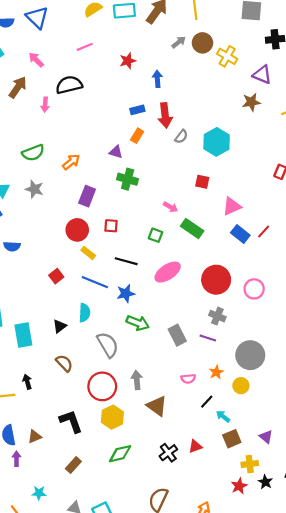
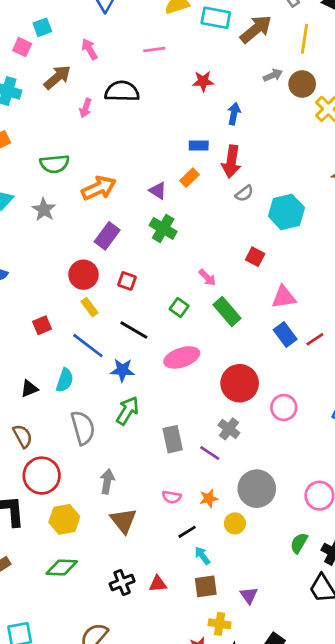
orange arrow: (71, 162) -> (99, 188), size x1.4
green arrow: (138, 323) -> (128, 411), turned -95
red circle: (102, 386) -> (42, 476), moved

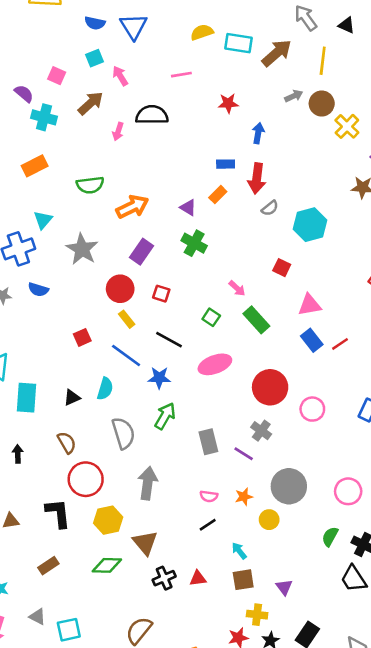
cyan square: (42, 27) -> (94, 58), moved
gray star: (44, 210) -> (82, 249), moved, size x1.4
gray arrow: (107, 482) -> (148, 483), size x1.4
brown triangle: (123, 521) -> (145, 543), moved
black line: (187, 532) -> (208, 525), moved

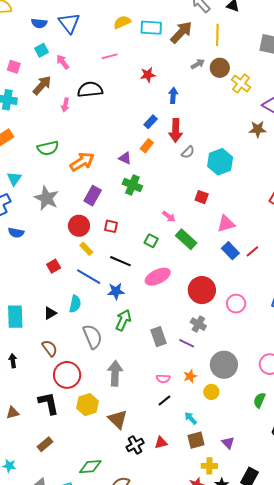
blue rectangle: (226, 164) -> (151, 122), turned -40
green diamond: (107, 565) -> (90, 467), moved

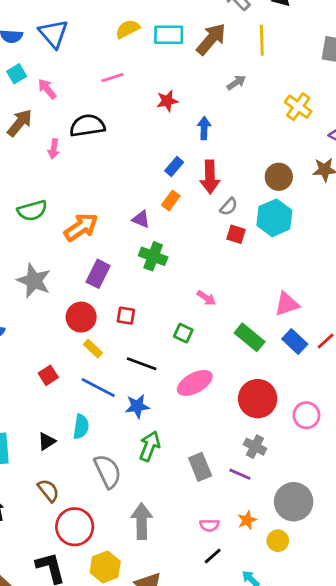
brown circle: (220, 68) -> (279, 177), moved
red square: (202, 197) -> (236, 234), moved
green rectangle: (186, 239) -> (250, 337), moved

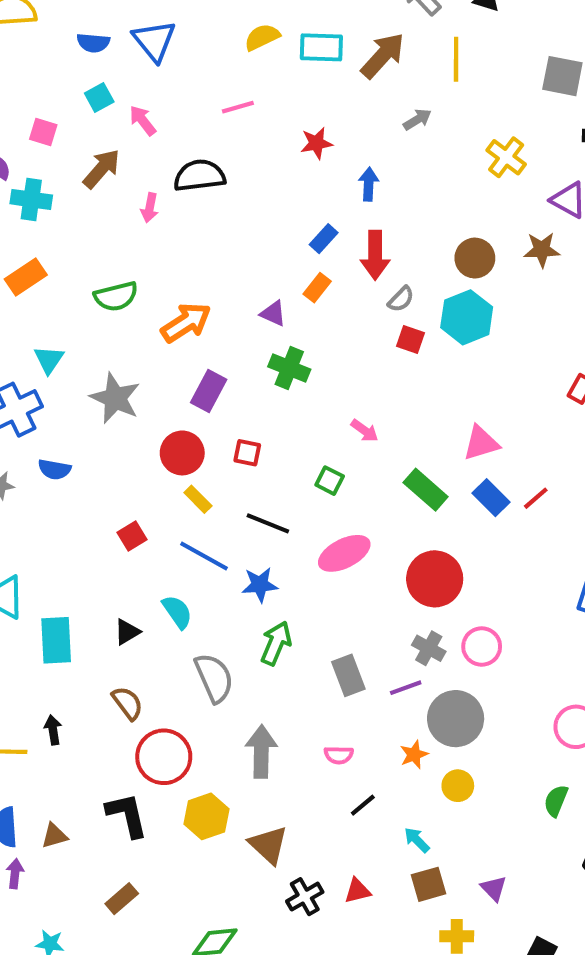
pink circle: (306, 415) -> (482, 647), moved
cyan semicircle: (81, 427) -> (177, 612), turned -45
purple line: (240, 474) -> (406, 688), turned -45
gray circle: (294, 502) -> (456, 719), moved
pink semicircle: (209, 525) -> (339, 755), moved

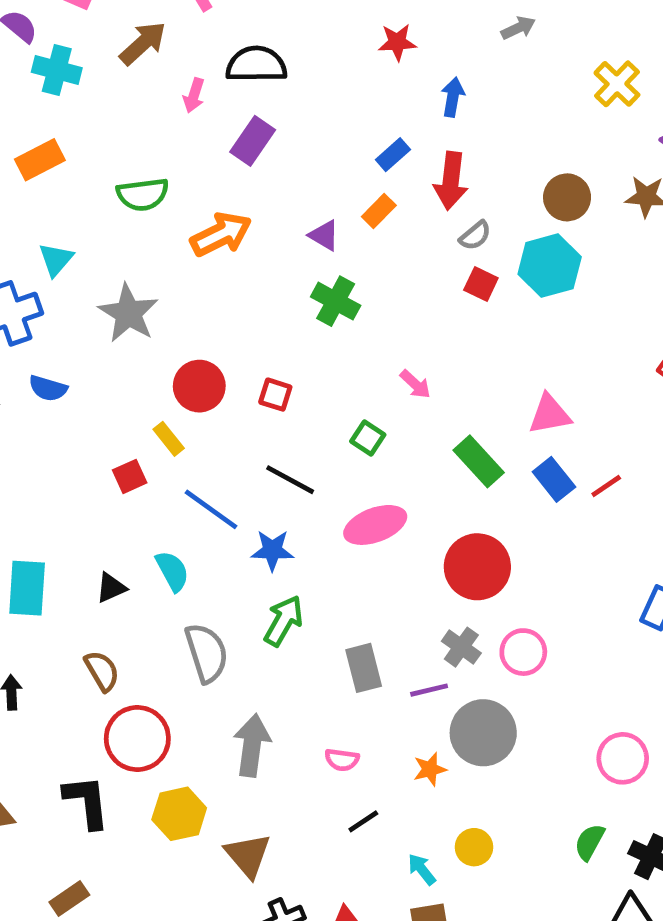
purple rectangle: (209, 391) -> (253, 141), moved
yellow rectangle: (198, 499) -> (169, 439), moved
yellow circle: (458, 786) -> (474, 847), moved

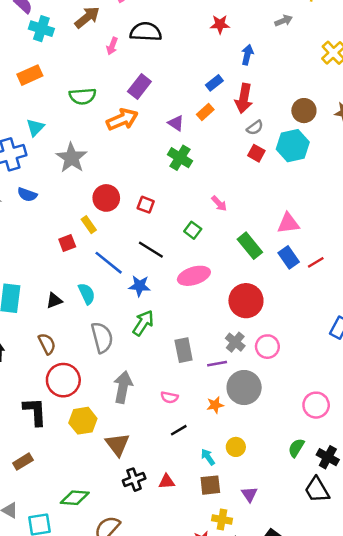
purple rectangle: (253, 141) -> (139, 86), moved

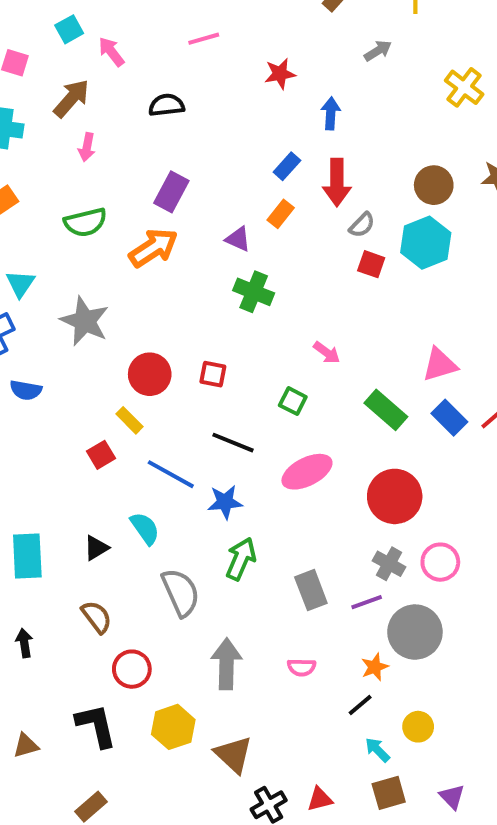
black semicircle: (146, 32) -> (166, 105), size x0.7
pink arrow: (112, 46) -> (87, 147), moved
red circle: (63, 380) -> (132, 669), size x0.7
black line: (179, 430) -> (360, 705), moved

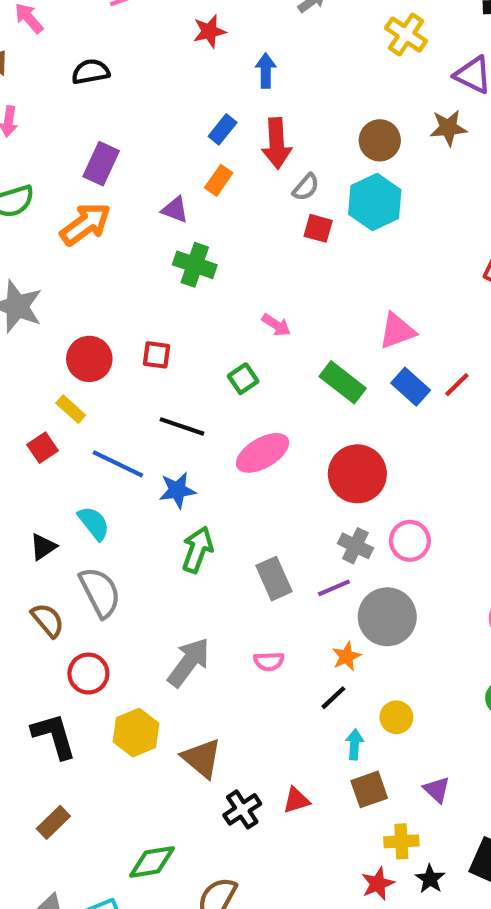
green square: (293, 401) -> (243, 379), turned 32
gray semicircle: (181, 592) -> (100, 592), moved
gray arrow: (226, 664) -> (189, 662), turned 39
cyan arrow: (377, 750) -> (355, 744), turned 52

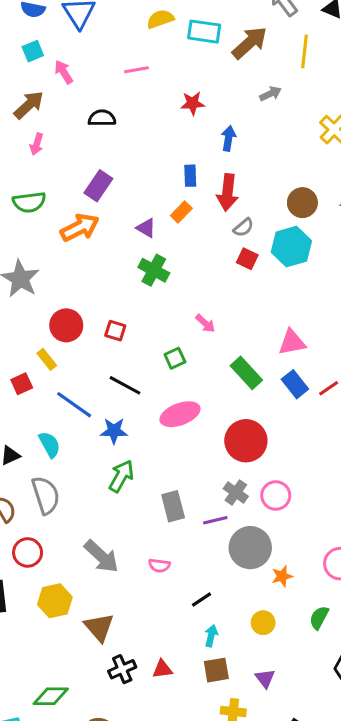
blue rectangle: (223, 129) -> (190, 176), turned -50
orange star: (347, 656) -> (282, 576), moved
gray arrow: (189, 662) -> (101, 556), turned 87
yellow circle: (396, 717) -> (263, 623), moved

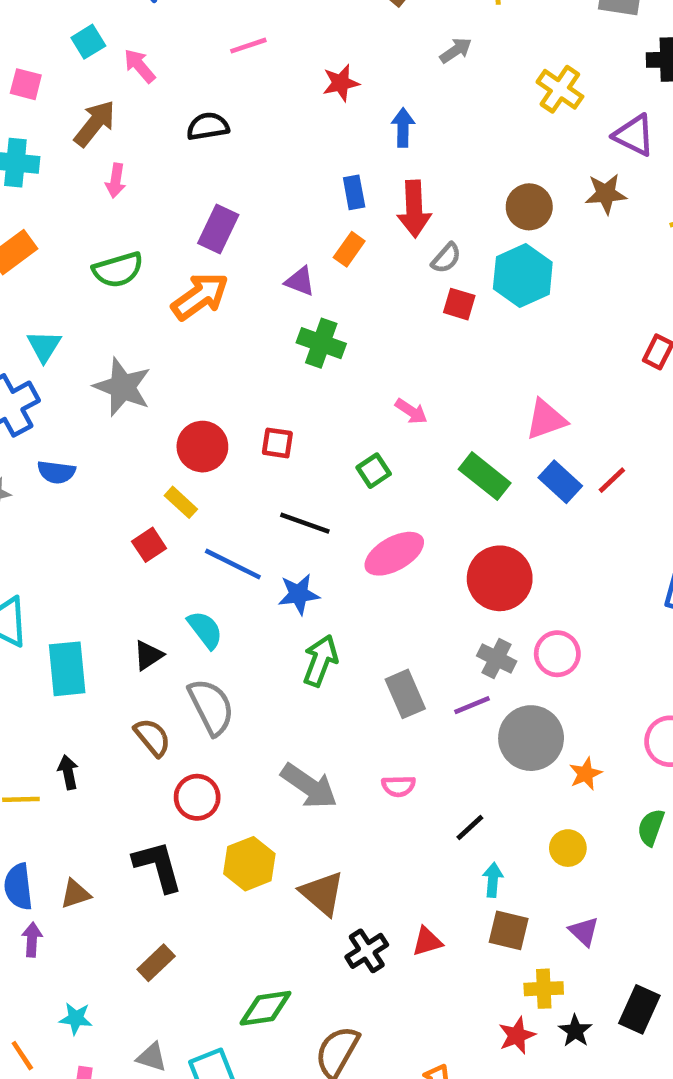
brown square: (216, 670) -> (509, 930), turned 32

